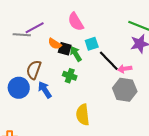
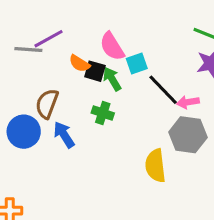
pink semicircle: (76, 22) -> (112, 46), moved
yellow semicircle: (83, 115) -> (155, 166), moved

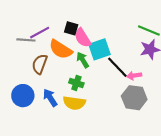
orange semicircle: (79, 63) -> (61, 49), size x1.6
cyan square: (137, 63) -> (99, 49), size x1.5
black square: (95, 71) -> (71, 28), moved
brown semicircle: (47, 104) -> (40, 64), moved
yellow semicircle: (155, 166) -> (74, 103), moved, turned -75

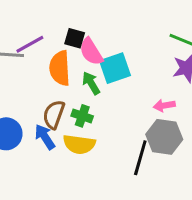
orange semicircle: (61, 49) -> (60, 68), turned 55
brown semicircle: (40, 64) -> (54, 114), moved
black line: (117, 67) -> (140, 158), moved, turned 60

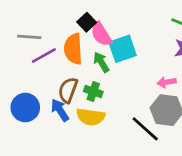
black square: (75, 38) -> (87, 22), turned 30
purple line: (30, 44) -> (44, 55), moved
black line: (140, 158) -> (145, 129), turned -64

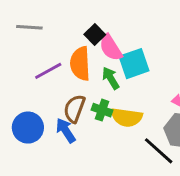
gray line: (29, 37) -> (29, 27), moved
yellow semicircle: (91, 117) -> (127, 117), moved

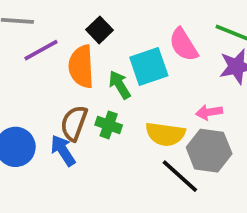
pink semicircle: (111, 48) -> (184, 45), moved
purple line: (48, 71) -> (41, 50), moved
yellow semicircle: (127, 117) -> (165, 134), moved

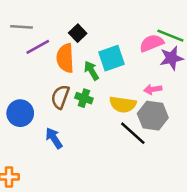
pink semicircle: (184, 45) -> (152, 43), moved, turned 100
blue arrow: (63, 151) -> (54, 138), moved

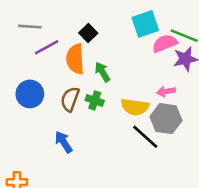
cyan square: (112, 58) -> (145, 24), moved
blue circle: (20, 113) -> (30, 94), moved

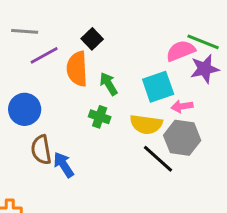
cyan square: (145, 24) -> (158, 87), moved
brown semicircle: (70, 99) -> (41, 150), moved, turned -30

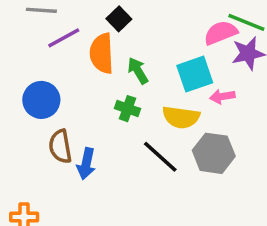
gray hexagon: (182, 138) -> (214, 153), moved
black line: (158, 159) -> (160, 157), moved
blue arrow: (64, 165) -> (86, 164), turned -135

